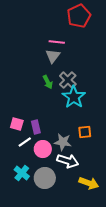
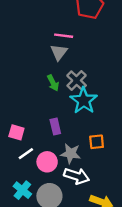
purple rectangle: (36, 127) -> (55, 126), moved

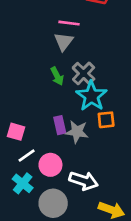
orange square: (97, 142) -> (106, 120), moved
gray star: (71, 154) -> (77, 132), moved
cyan cross: (22, 190) -> (23, 183), moved

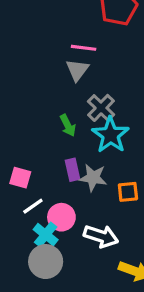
green arrow: (57, 76) -> (68, 125), moved
orange square: (106, 120) -> (128, 192), moved
cyan cross: (23, 183) -> (46, 235), moved
gray circle: (53, 203) -> (46, 262), moved

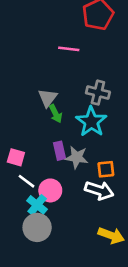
gray triangle: (77, 70) -> (48, 98), moved
gray cross: (101, 108) -> (98, 93), moved, turned -30
white line: (33, 206) -> (26, 181), turned 72
white arrow: (101, 236) -> (99, 190), moved

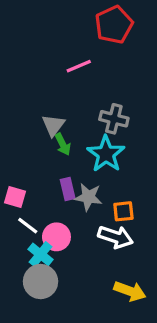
pink line: (69, 49) -> (79, 66), turned -30

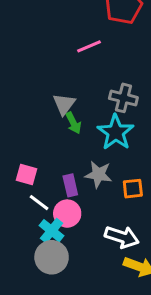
purple rectangle: (68, 189) -> (70, 185), moved
white arrow: (115, 237) -> (122, 237), moved

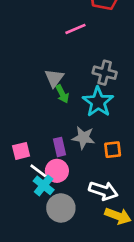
pink square: (27, 174) -> (21, 151), moved, turned -30
white line: (39, 203) -> (38, 171), moved
gray circle: (52, 257) -> (61, 208), moved

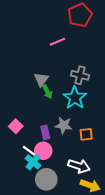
pink square: (21, 151) -> (16, 126), moved, turned -32

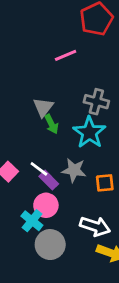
purple rectangle: (45, 132) -> (49, 180), turned -32
white line: (29, 151) -> (39, 169), moved

